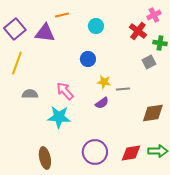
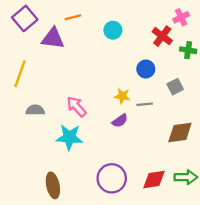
purple square: (15, 29) -> (25, 18), moved
blue circle: (88, 59) -> (146, 69), moved
gray square: (149, 62) -> (175, 87), moved

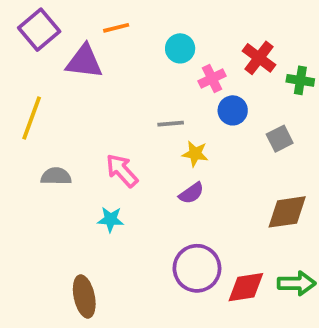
pink cross: (181, 17) -> (212, 79), moved
gray line: (145, 104) -> (171, 124), moved
cyan star: (69, 137) -> (111, 219), size x0.6
purple circle: (112, 178) -> (197, 268), moved

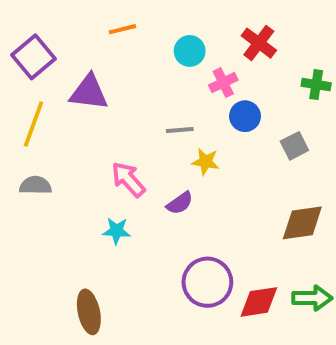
purple square: (39, 30) -> (33, 57), moved
red cross: (259, 58) -> (259, 43), moved
purple triangle: (84, 62) -> (89, 92), moved
gray semicircle: (56, 176) -> (35, 185), moved
purple semicircle: (191, 193) -> (180, 203), moved

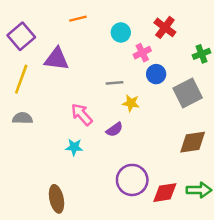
green cross: (316, 85) -> (201, 54), turned -30
gray square: (294, 146) -> (188, 93), size x1.6

